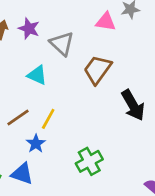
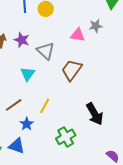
cyan triangle: (37, 75) -> (28, 74), turned 42
black arrow: (133, 105) -> (95, 114), moved
yellow line: (48, 119) -> (45, 106), moved

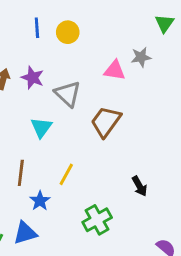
brown line: (14, 105) -> (21, 173), turned -48
black arrow: (95, 114) -> (140, 186), size x0.6
blue triangle: (17, 146) -> (25, 233), turned -36

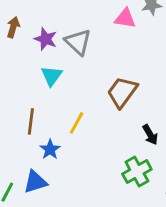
purple star: (33, 78) -> (46, 39), moved
brown trapezoid: (106, 122) -> (122, 92), moved
green cross: (97, 220) -> (137, 172), moved

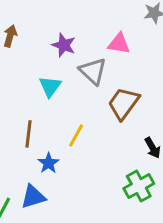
pink triangle: (125, 18) -> (119, 44), moved
purple star: (46, 39) -> (64, 45), moved
gray triangle: (78, 42) -> (93, 71), moved

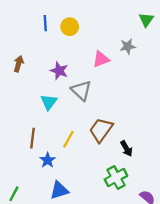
pink triangle: (119, 44) -> (101, 59), moved, turned -30
brown trapezoid: (124, 103) -> (101, 130), moved
blue triangle: (33, 197) -> (59, 190), moved

